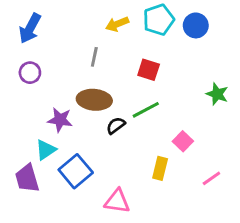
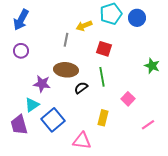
yellow arrow: (117, 24) -> (84, 26), moved
green line: (146, 110) -> (102, 77), turned -72
yellow rectangle: (160, 168) -> (103, 118), moved

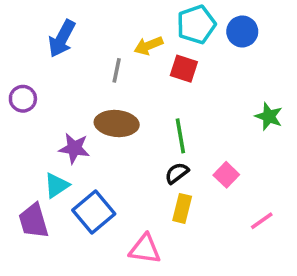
blue arrow: (21, 20) -> (62, 39), moved
red square: (104, 49) -> (184, 69), moved
purple circle: (21, 51) -> (23, 99), moved
black semicircle: (81, 88) -> (177, 173), moved

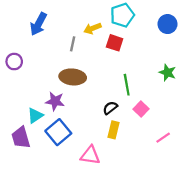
blue circle: (242, 31) -> (167, 24), moved
green line: (180, 136) -> (127, 85), moved
purple star: (74, 148) -> (55, 101), moved

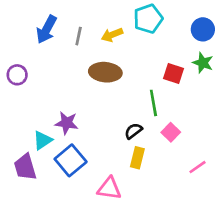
red square: (115, 43) -> (173, 73), moved
gray line: (73, 44) -> (79, 36), moved
green star: (167, 73) -> (203, 63), moved
brown ellipse: (73, 77) -> (105, 72), moved

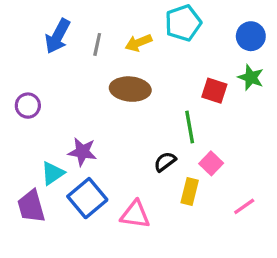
purple circle: (17, 75) -> (28, 106), moved
yellow rectangle: (137, 158) -> (190, 191), moved
pink triangle: (109, 188) -> (135, 215), moved

